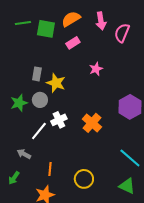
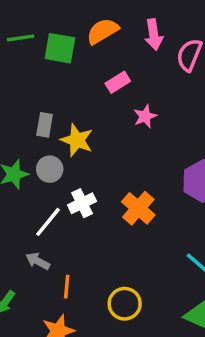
pink rectangle: (73, 43) -> (118, 82), moved
gray arrow: (24, 154) -> (38, 261), moved

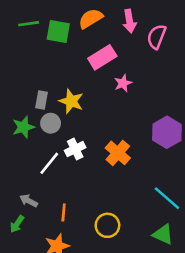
pink rectangle: (118, 82) -> (102, 57), size x1.5
gray rectangle: (45, 125) -> (42, 100), moved
gray arrow: (38, 261) -> (29, 201), moved

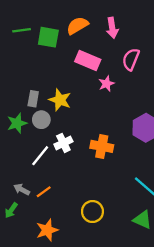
pink semicircle: (157, 37) -> (131, 59), moved
pink rectangle: (102, 57) -> (88, 60), turned 55
orange cross: (118, 153) -> (102, 146), turned -30
orange line: (64, 212) -> (44, 192), moved, turned 49

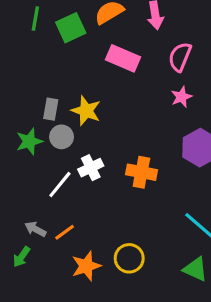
green line: (22, 30) -> (35, 18), turned -72
green square: (48, 37) -> (71, 28), turned -35
pink star: (106, 84) -> (181, 97), moved
orange star: (47, 230) -> (86, 266), moved

